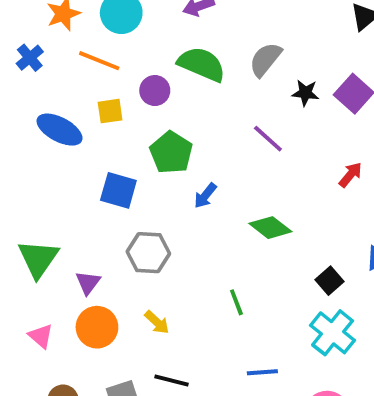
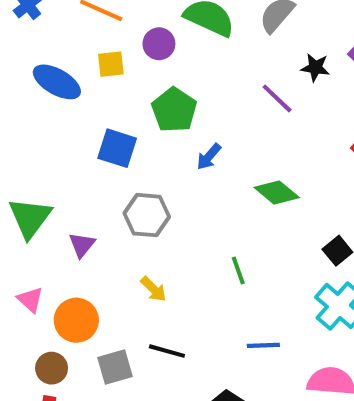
black star: (305, 93) -> (315, 68), moved
orange circle: (97, 327) -> (76, 320), moved

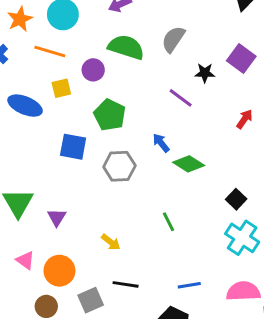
blue arrow: (209, 157) -> (161, 143), moved, turned 108
gray hexagon: (147, 215) -> (119, 166), moved
blue line: (263, 345) -> (189, 285), moved

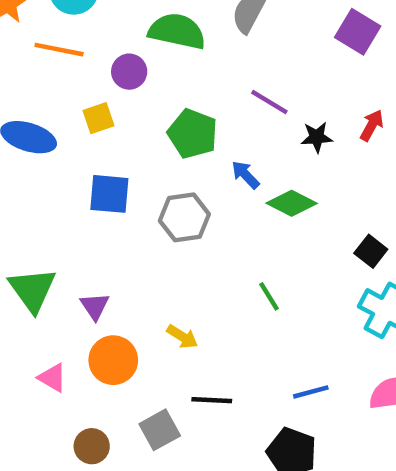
black star: (205, 73) -> (317, 137), moved
yellow square: (61, 88) -> (98, 118), moved
green pentagon: (110, 115) -> (193, 134), moved
orange circle: (59, 271) -> (113, 360), moved

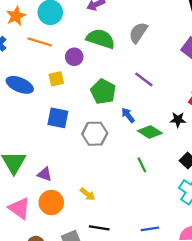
black star: (317, 137) -> (178, 120), moved
green line: (269, 296) -> (142, 165), moved
purple triangle: (95, 306) -> (45, 174), turned -42
pink triangle: (52, 378) -> (19, 208), size x1.5

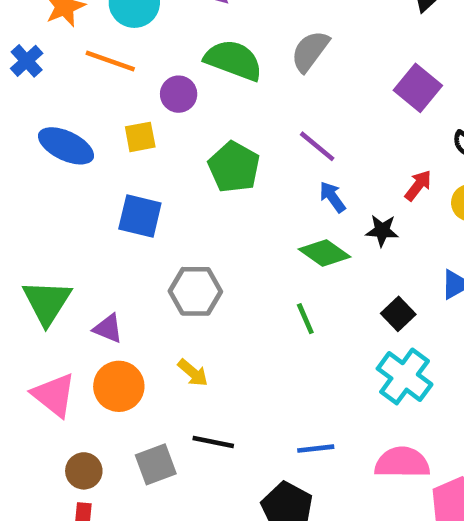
blue arrow: (128, 115) -> (332, 197), moved
gray hexagon: (95, 134) -> (195, 291), moved

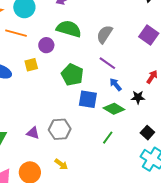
gray semicircle: (310, 51) -> (105, 34), moved
blue square: (140, 216) -> (88, 99), moved
green line: (305, 319) -> (108, 138), turned 64
purple triangle: (108, 328) -> (33, 133), moved

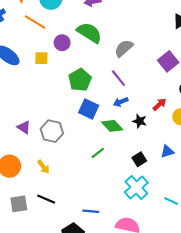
blue arrow: (116, 84) -> (121, 102), turned -88

